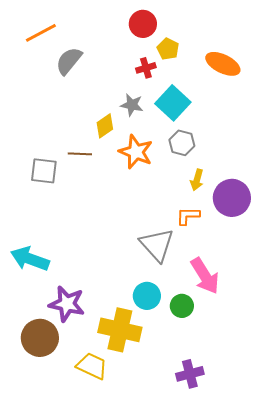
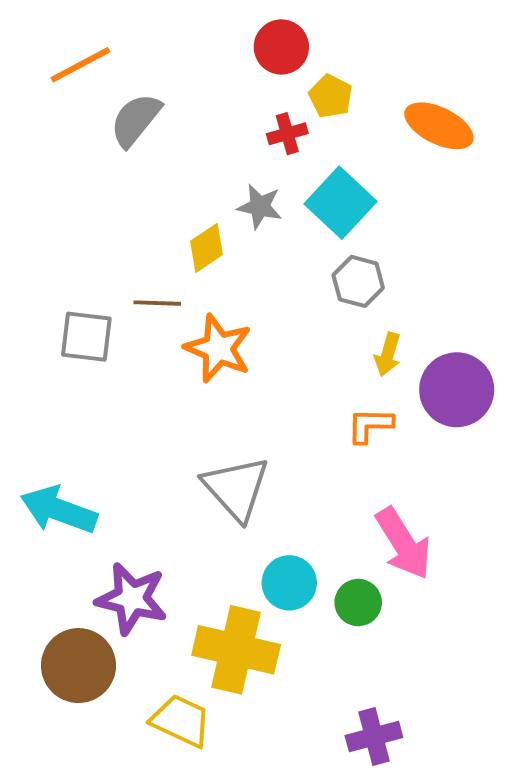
orange star: (136, 152) -> (218, 348), moved
gray triangle: (157, 245) -> (236, 488), moved

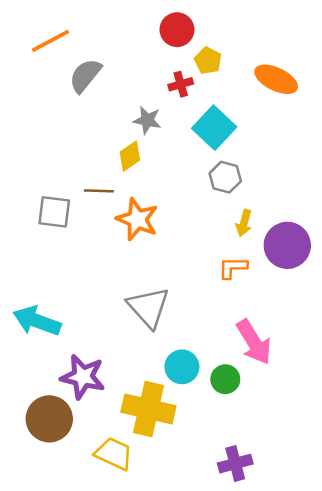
gray star: (260, 207) -> (147, 120), moved

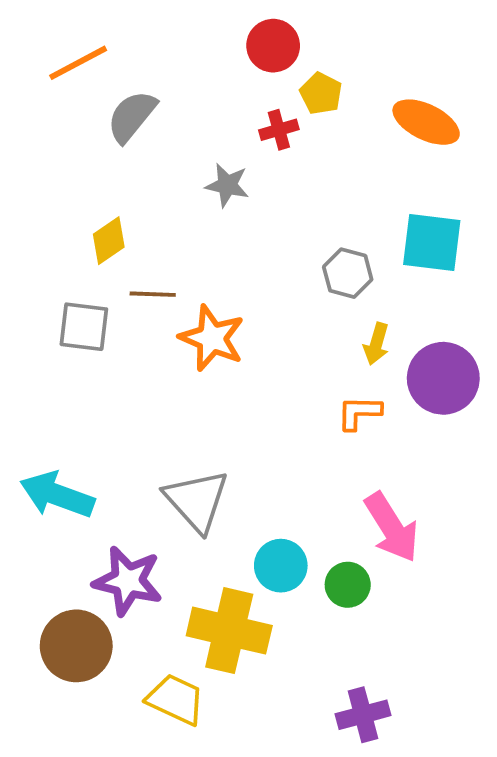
cyan square: (214, 128) -> (432, 243), moved, turned -36
yellow diamond: (130, 156) -> (109, 241), moved
gray triangle: (148, 307) -> (197, 501), moved

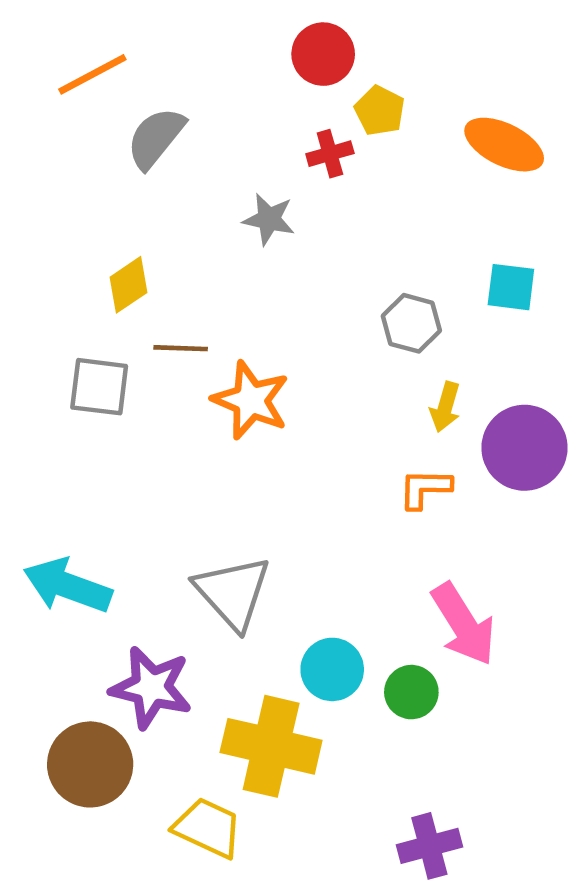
cyan square: (432, 243) -> (511, 287), size x0.7

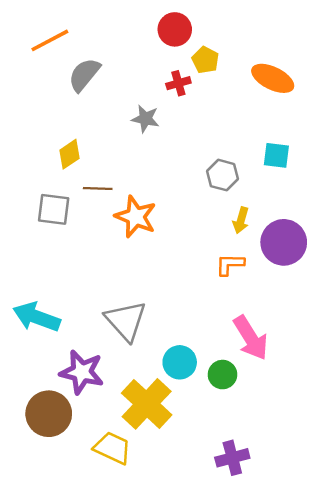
yellow cross: (271, 746) -> (147, 404), turned 30

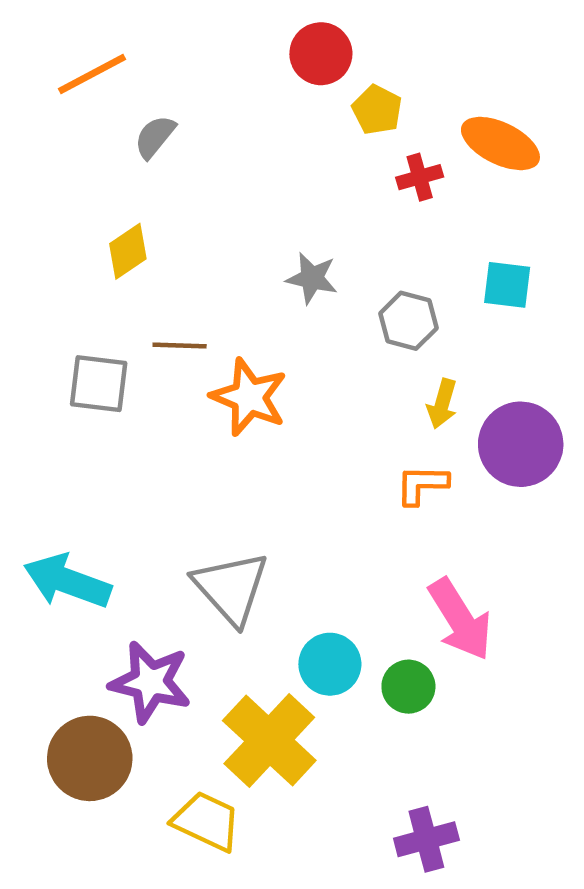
gray semicircle: (84, 75) -> (155, 137), size x0.7
red cross: (178, 83) -> (420, 177), moved
gray star: (145, 119) -> (312, 278), moved
yellow diamond: (70, 154) -> (128, 251), moved

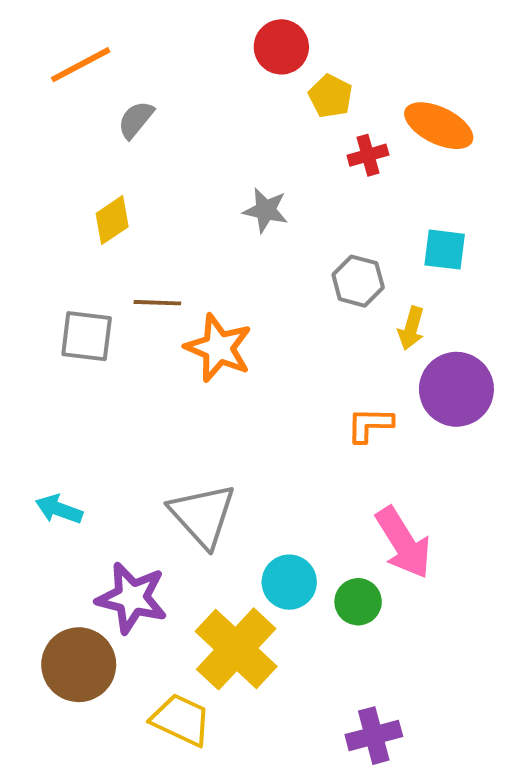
gray star: (312, 278) -> (266, 210), moved
yellow arrow: (442, 404) -> (411, 328), moved
cyan arrow: (67, 581) -> (59, 509), size x0.6

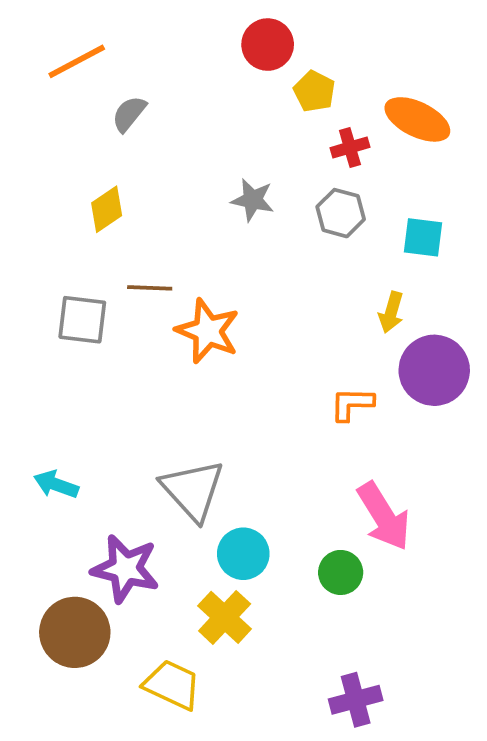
gray hexagon: (358, 281) -> (341, 213), moved
cyan circle: (289, 582) -> (243, 554), moved
yellow cross: (236, 649) -> (225, 617), size x0.7

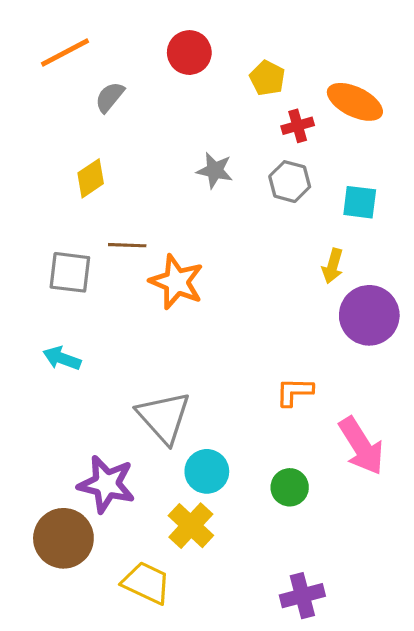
red circle: (268, 45) -> (189, 53), moved
orange L-shape: (352, 404) -> (294, 392), moved
cyan arrow: (56, 484) -> (62, 358), moved
pink arrow: (384, 516) -> (361, 446), moved

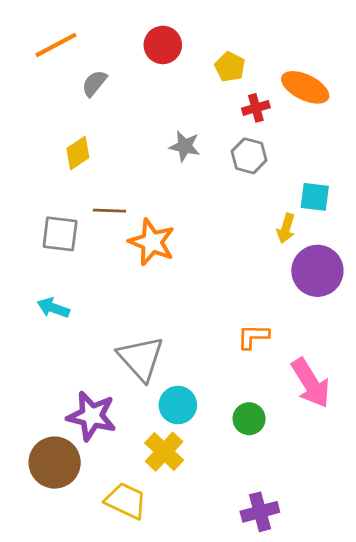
cyan square: (360, 202) -> (315, 197), moved

